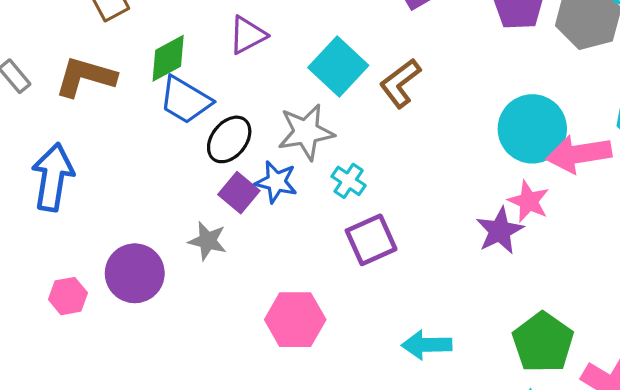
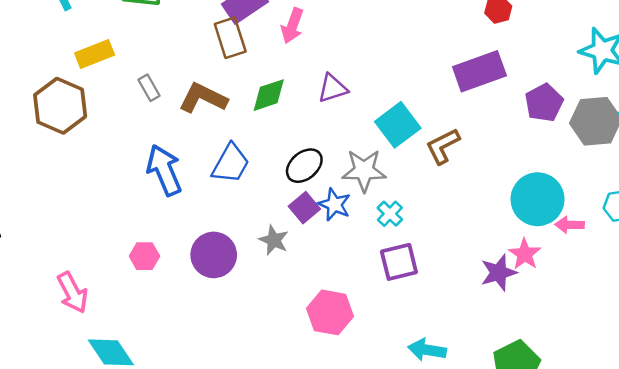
blue trapezoid: (185, 100) -> (231, 164), moved, turned -102
pink arrow: (579, 154) -> (570, 225), size x0.6
blue arrow: (53, 177) -> (164, 170), turned -42
pink hexagon: (68, 296) -> (144, 256), moved

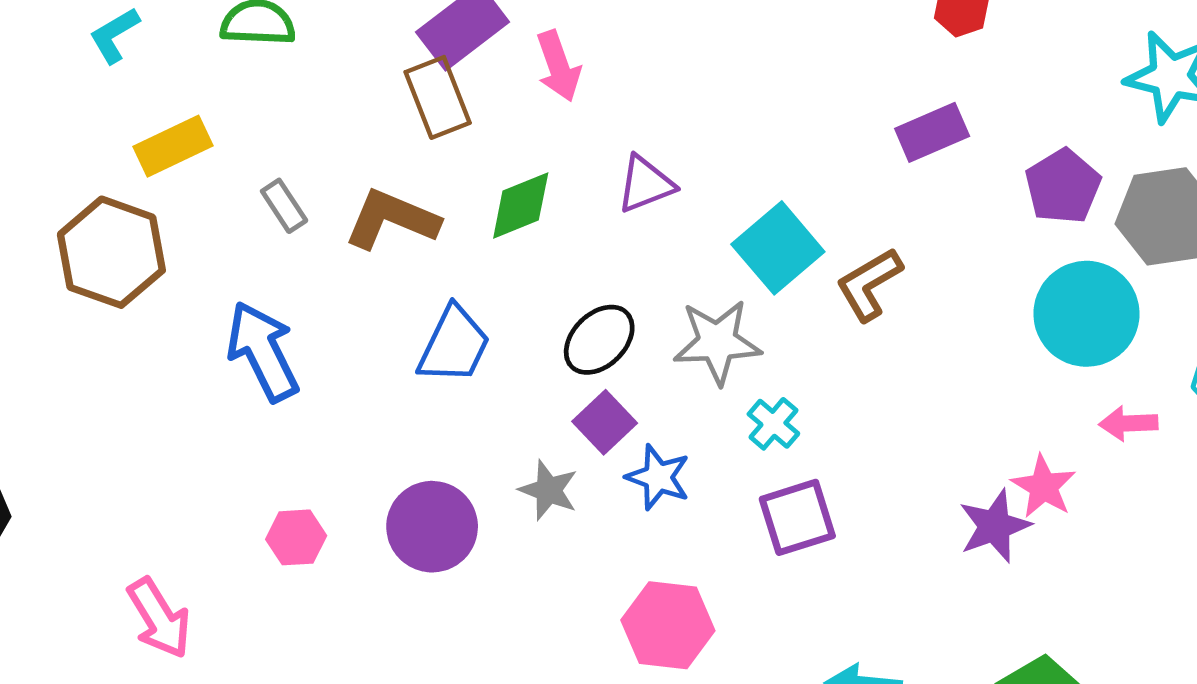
pink arrow: (292, 26) -> (558, 66), turned -36
purple rectangle: (479, 71) -> (932, 132), size x0.7
blue arrow: (164, 170) -> (263, 351), moved
cyan circle: (538, 199) -> (1086, 314), moved
blue star: (334, 204) -> (658, 477), moved

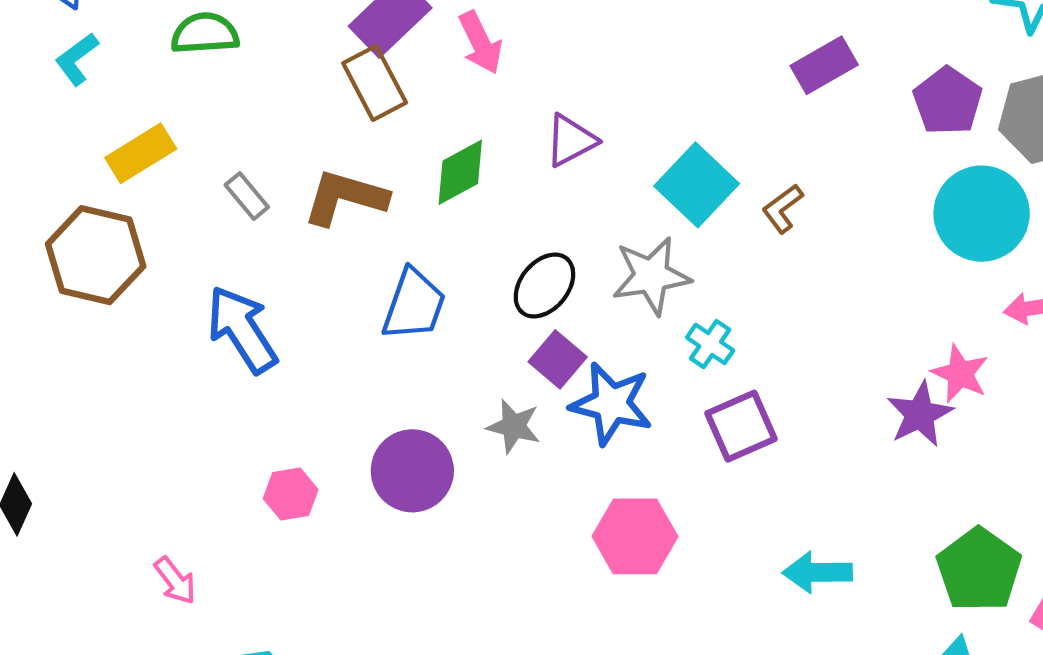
brown L-shape: (869, 284) -> (783, 209), size x0.7
blue star: (658, 477) -> (611, 404), size x1.4
pink arrow: (159, 618) -> (175, 581), size x0.7

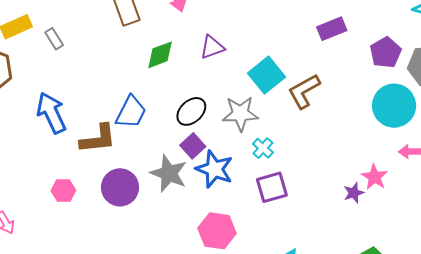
gray rectangle: (247, 196) -> (54, 39), moved
brown L-shape: (345, 197) -> (98, 139), moved, turned 150
brown L-shape: (783, 209) -> (304, 91), size x1.6
purple star: (920, 414) -> (354, 193), size x0.7
gray star: (514, 426) -> (169, 173), size x1.5

